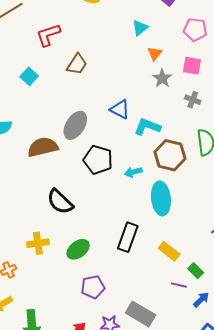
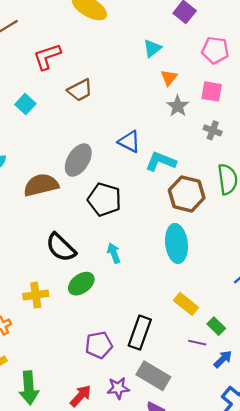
brown trapezoid: (77, 64) -> (80, 90), turned 30
cyan arrow: (133, 172) -> (114, 253), moved, turned 84
black rectangle: (128, 237) -> (140, 333), moved
green ellipse: (78, 249) -> (81, 284), moved

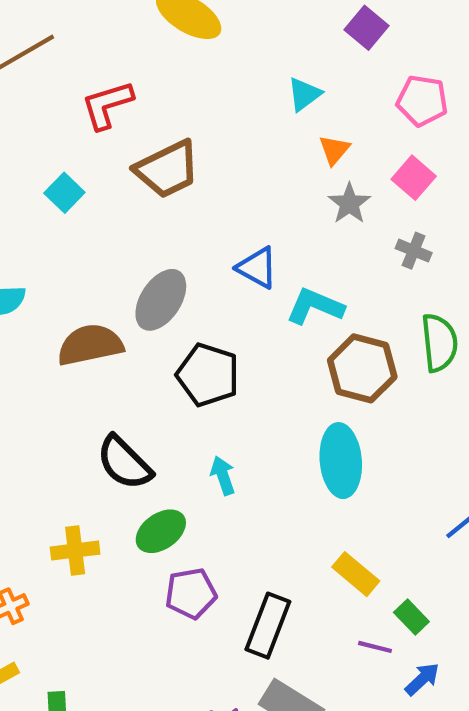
brown trapezoid: (80, 90) -> (167, 169), size x1.4
pink square: (212, 91) -> (414, 178), turned 30
purple pentagon: (99, 345) -> (191, 593), moved

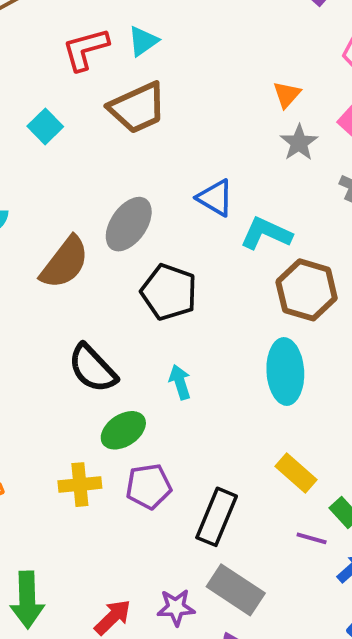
cyan triangle: (304, 94) -> (143, 41), moved
brown semicircle: (90, 345) -> (65, 263), turned 138
yellow cross: (75, 551) -> (80, 485), moved

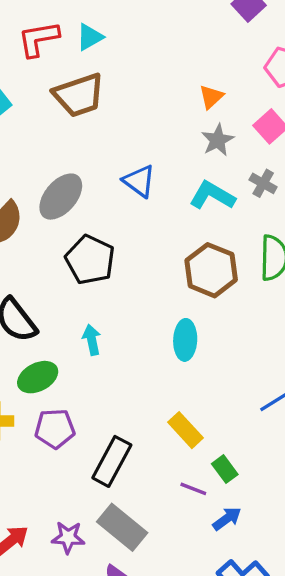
cyan L-shape: (266, 233) -> (212, 196), moved
cyan ellipse: (285, 371) -> (185, 340), size x0.7

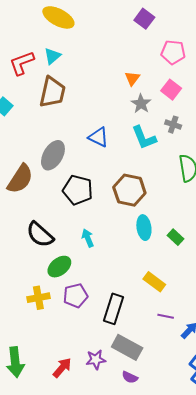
brown trapezoid: (79, 95) -> (52, 92), turned -48
cyan L-shape: (212, 196) -> (144, 138), turned -132
brown hexagon: (211, 270) -> (129, 190), moved
green rectangle: (225, 469) -> (176, 237), moved

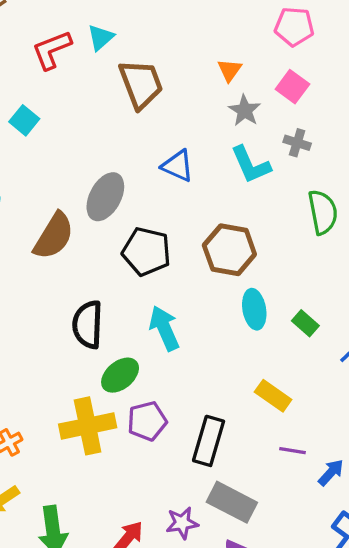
brown trapezoid: (52, 92) -> (141, 84), moved, turned -32
black semicircle: (40, 235) -> (88, 325), turned 52
cyan arrow: (88, 238) -> (164, 328), size x1.5
yellow cross: (38, 298) -> (88, 426), size x1.5

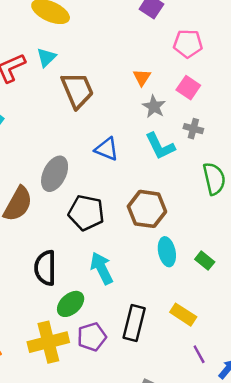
black rectangle: (209, 441) -> (134, 323), moved
purple line: (292, 451) -> (199, 354), turned 54

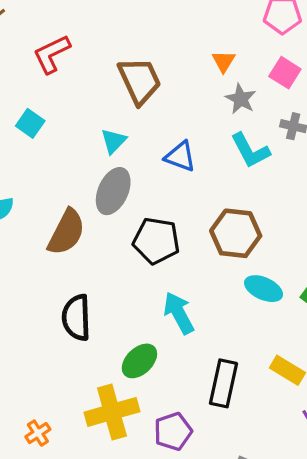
cyan triangle: (46, 57) -> (113, 141), moved
cyan ellipse: (167, 252) -> (264, 289), turned -52
black semicircle: (45, 268) -> (76, 318), moved
purple pentagon: (92, 337) -> (173, 431), moved

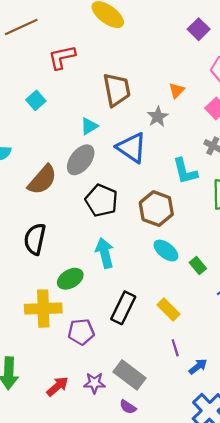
gray star: (241, 99) -> (158, 117), moved
cyan L-shape: (250, 151) -> (185, 171), moved
blue triangle: (180, 157) -> (132, 148), size x1.4

